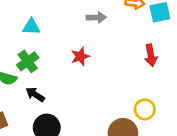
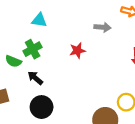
gray arrow: (96, 17) -> (102, 27), moved

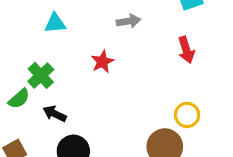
cyan triangle: (39, 20) -> (55, 23), moved
green semicircle: (13, 61) -> (19, 99), turned -49

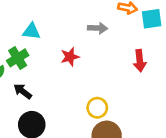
cyan triangle: (55, 23) -> (31, 31), moved
yellow circle: (187, 115) -> (97, 108), moved

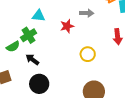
red star: (70, 57) -> (67, 26), moved
yellow circle: (97, 108) -> (88, 54), moved

